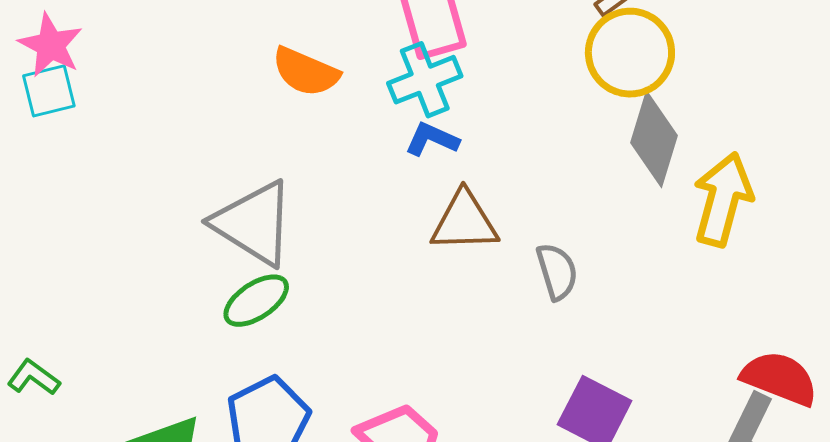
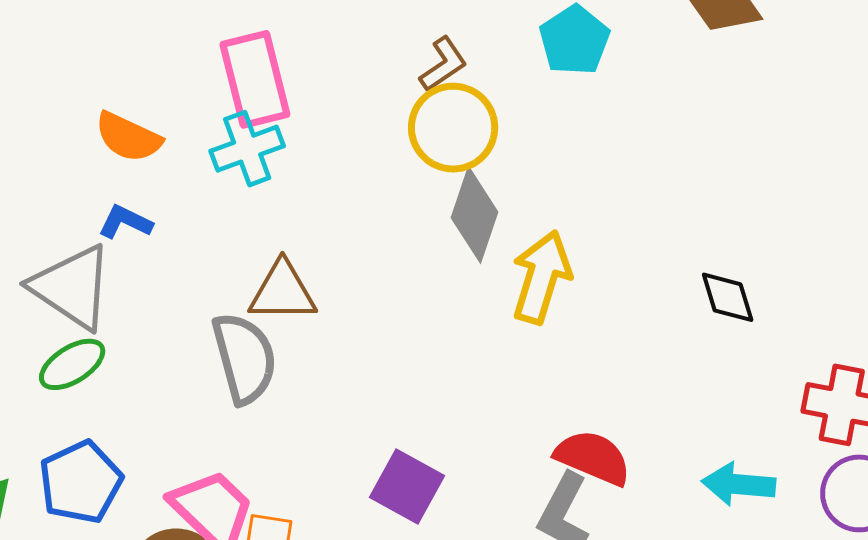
blue L-shape: (432, 139) -> (125, 222), moved
gray semicircle: (557, 272) -> (244, 358), moved, size x1.6

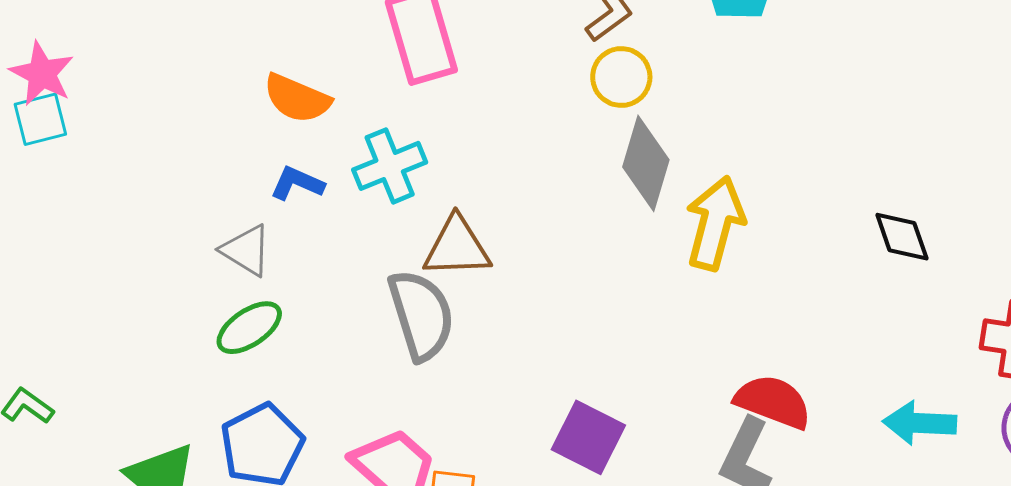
yellow circle: (453, 128) -> (621, 77), size x0.7
cyan cross: (247, 149) -> (390, 166), moved
gray triangle: (72, 287) -> (246, 250), size x0.6

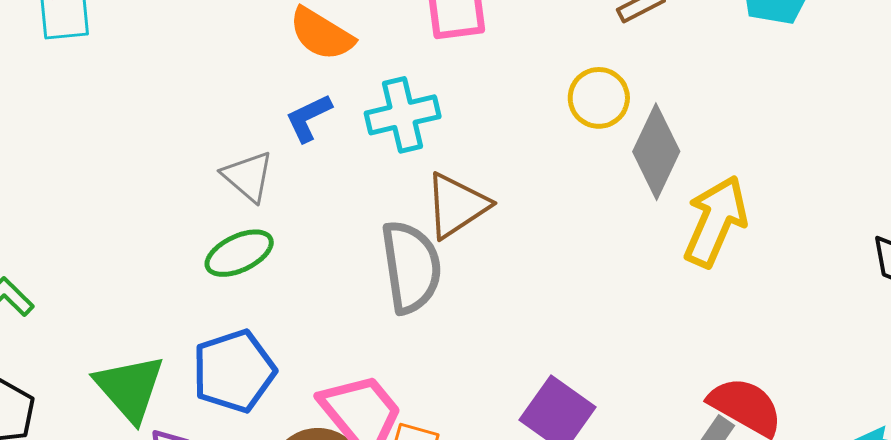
yellow circle: (621, 77) -> (599, 98), moved
blue L-shape: (297, 183) -> (309, 118), turned -58
brown triangle: (457, 247) -> (457, 205), turned -40

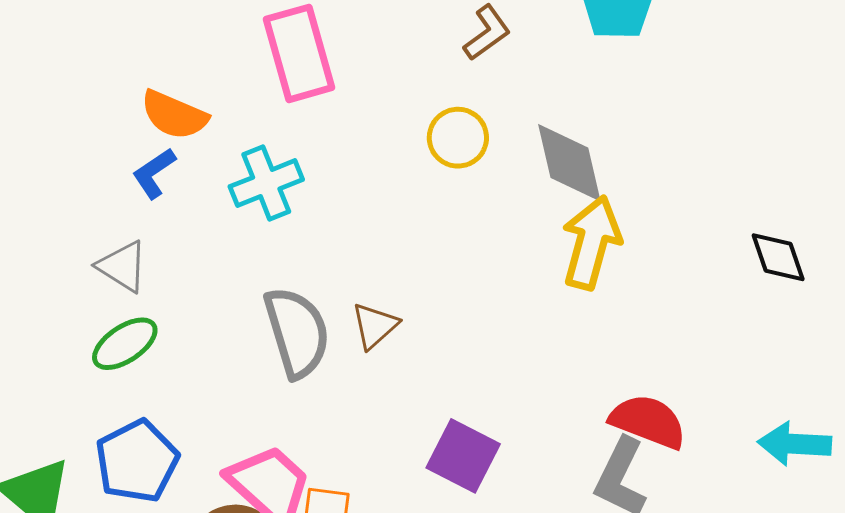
blue L-shape: (309, 118) -> (154, 173), moved
gray diamond: (656, 152) -> (569, 163), moved, turned -30
brown triangle: (457, 205) -> (375, 326), moved, size x0.7

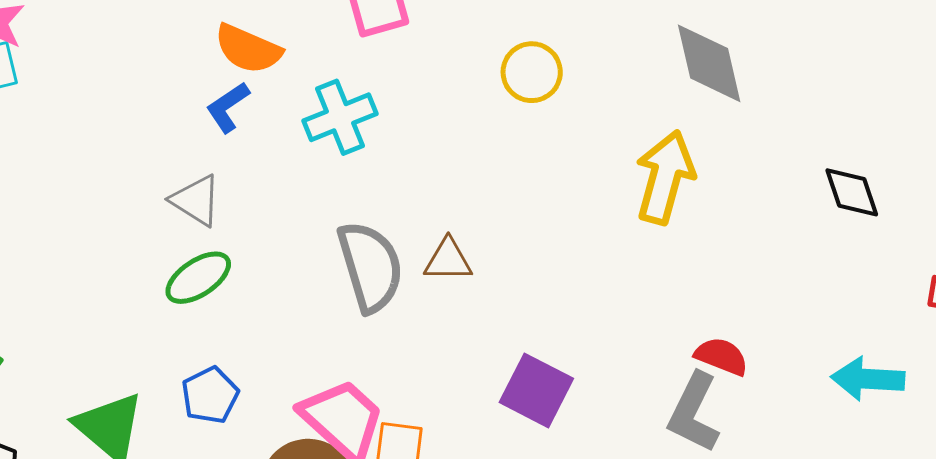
gray diamond: (569, 163) -> (709, 63), moved
brown triangle: (375, 326) -> (448, 260), turned 42
red semicircle: (648, 421) -> (721, 356), size x0.7
blue pentagon: (137, 461) -> (210, 395), size x0.7

